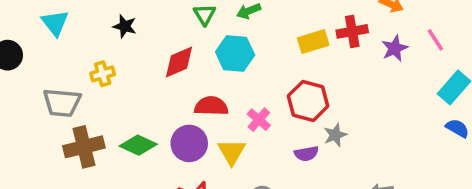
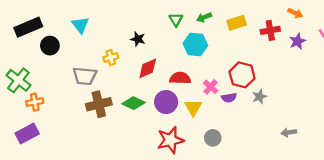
black star: (125, 26) -> (138, 39), moved
yellow rectangle: (313, 42) -> (237, 23), moved
red diamond: (179, 62) -> (148, 68), moved
purple semicircle: (306, 154) -> (229, 98), moved

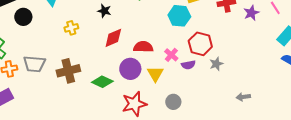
cyan hexagon: (195, 45) -> (179, 16), moved
yellow cross: (111, 58) -> (71, 28), moved
gray trapezoid: (85, 76) -> (34, 64), moved
green diamond: (134, 103) -> (102, 82), moved

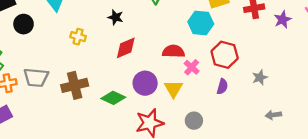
yellow cross: (71, 28) -> (78, 37), turned 32
red semicircle: (143, 47) -> (173, 51), moved
gray star: (216, 64) -> (260, 77), moved
purple semicircle: (188, 65) -> (222, 87), moved, turned -64

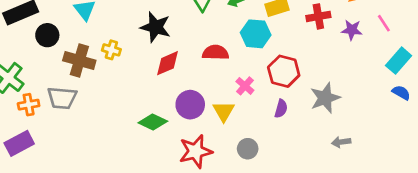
black star: (116, 17) -> (155, 27), size x1.6
purple star: (283, 20) -> (352, 30), turned 30
red semicircle: (173, 51) -> (216, 53), moved
gray star: (260, 77) -> (325, 98), size x1.6
brown cross: (75, 85) -> (79, 61), moved, turned 30

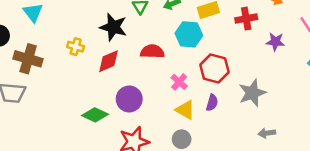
black star: (155, 27) -> (113, 27), moved
purple star: (352, 30) -> (275, 42), moved
yellow cross: (111, 50) -> (76, 47), moved
yellow triangle: (224, 111) -> (185, 110), moved, turned -30

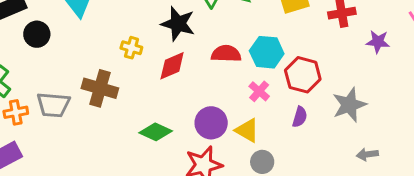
cyan hexagon: (189, 34) -> (267, 52), moved
brown cross: (28, 59) -> (100, 88), moved
purple circle: (129, 99) -> (211, 123), moved
yellow triangle: (185, 110) -> (247, 130), moved

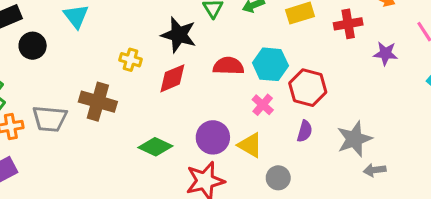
gray star: (349, 105) -> (354, 139), moved
gray circle: (262, 162) -> (278, 178), moved

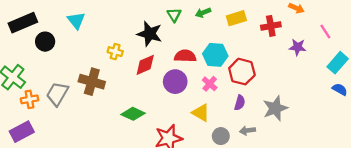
gray trapezoid: (50, 119) -> (57, 94), turned 115
purple circle: (213, 137) -> (175, 82), moved
gray arrow: (375, 170) -> (247, 131), moved

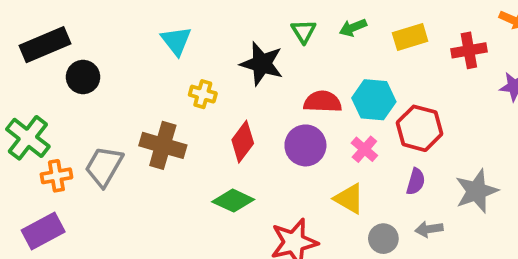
cyan triangle: (76, 20) -> (176, 41), moved
red diamond: (145, 65) -> (243, 142), moved, turned -30

